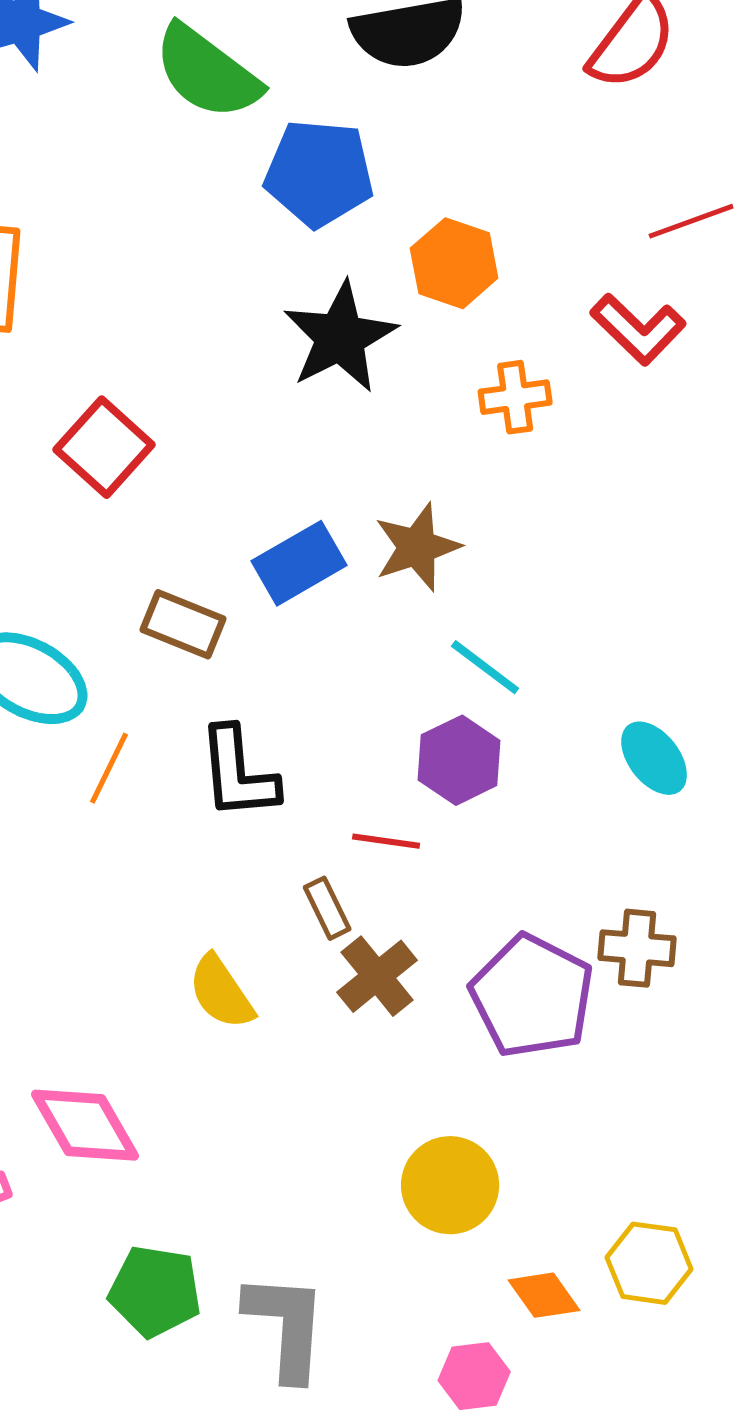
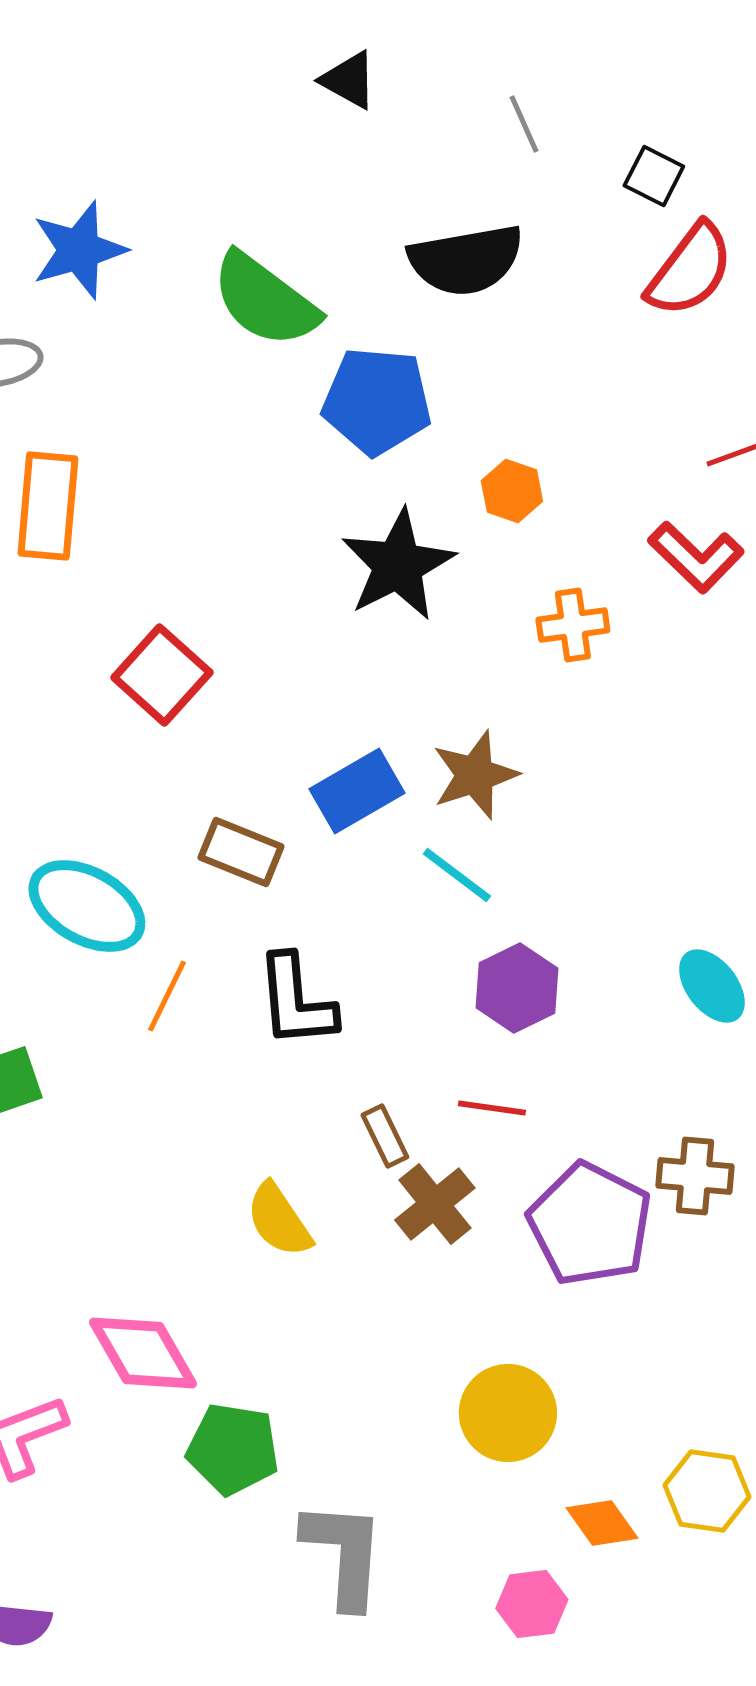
orange hexagon: (454, 263) -> (512, 491), size x0.7
cyan line: (485, 667) -> (457, 875), moved
red line: (386, 841) -> (492, 1108), moved
green pentagon: (155, 1291) -> (233, 1449), moved

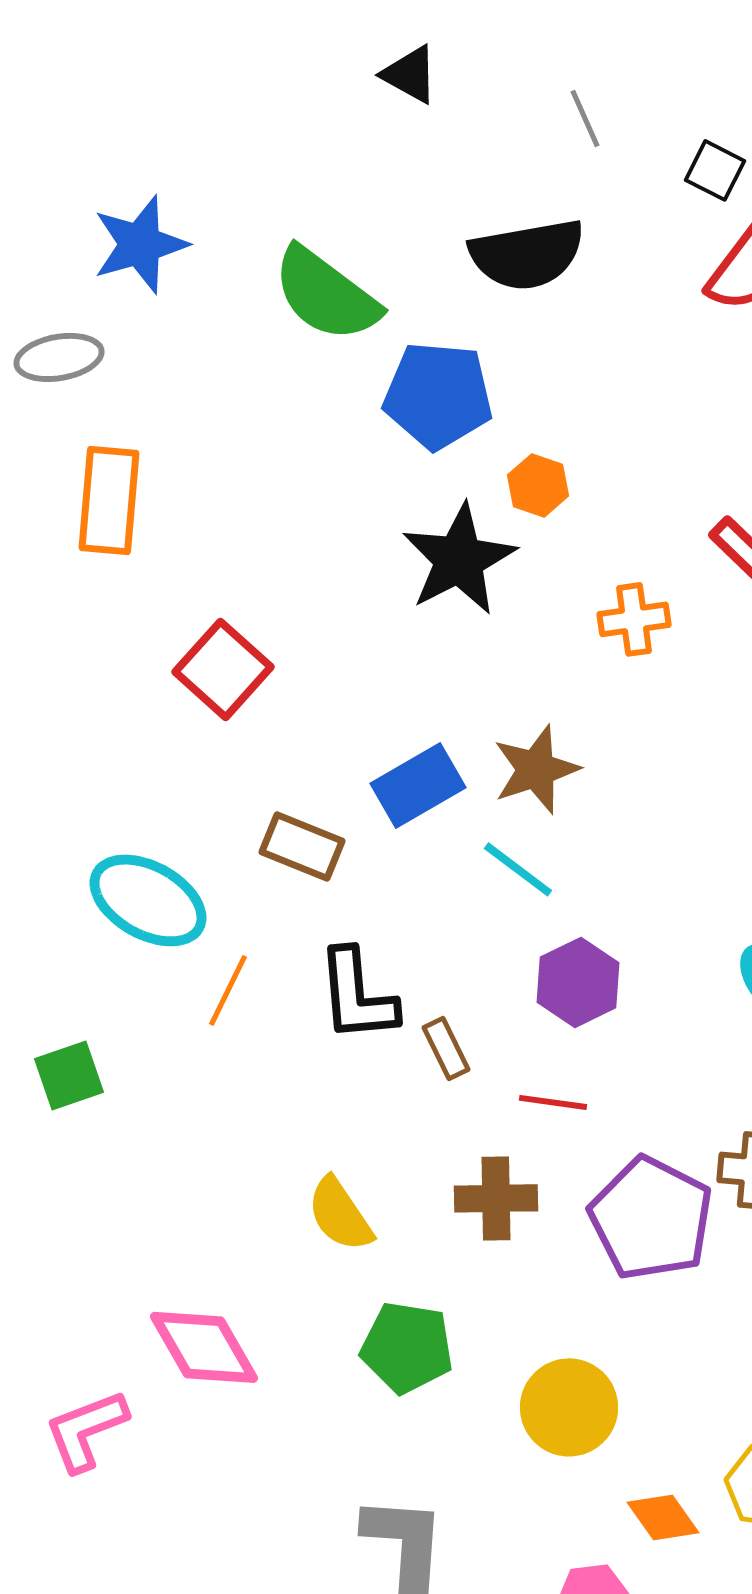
orange hexagon: (512, 491) -> (538, 485), moved
brown rectangle: (385, 1136) -> (446, 1048), moved
brown cross: (435, 1204) -> (496, 1198), turned 38
green pentagon: (233, 1449) -> (407, 1347), moved

